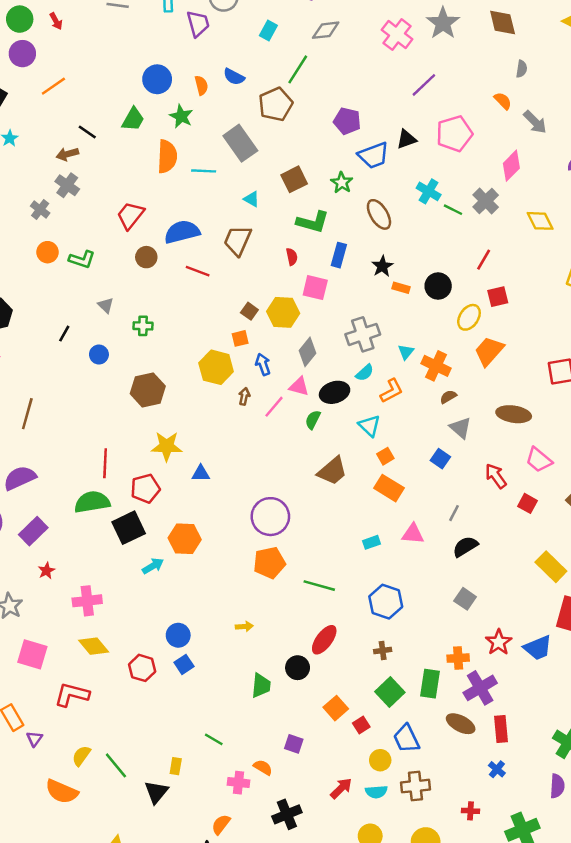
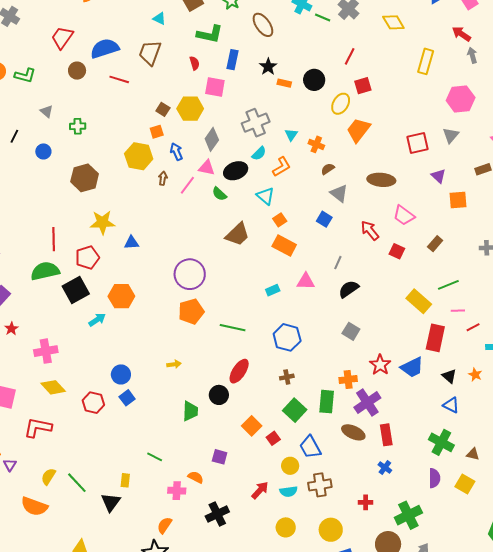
orange cross: (436, 366) -> (316, 144), size x0.7
green semicircle: (313, 420) -> (219, 194), turned -70

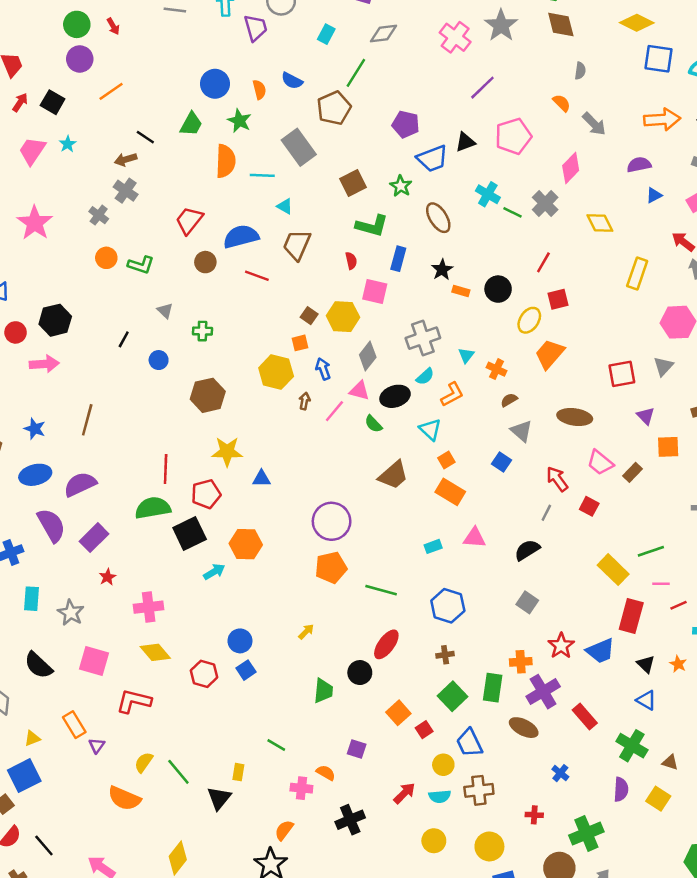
cyan triangle: (159, 19) -> (285, 206), moved
brown rectangle: (435, 244) -> (633, 472), moved
gray line: (338, 263) -> (546, 513), moved
yellow arrow: (174, 364) -> (306, 632), turned -40
red rectangle: (386, 435) -> (585, 716), moved, turned -35

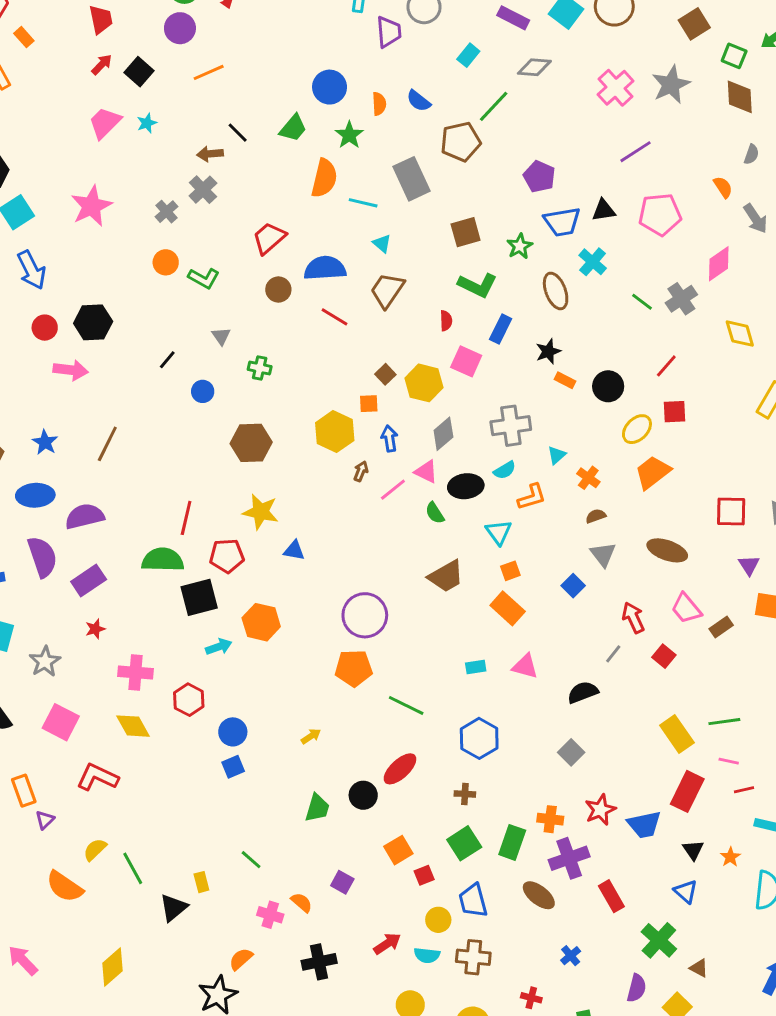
cyan cross: (488, 194) -> (593, 262), moved
red hexagon: (204, 674) -> (189, 700), moved
yellow rectangle: (238, 772) -> (201, 882), turned -35

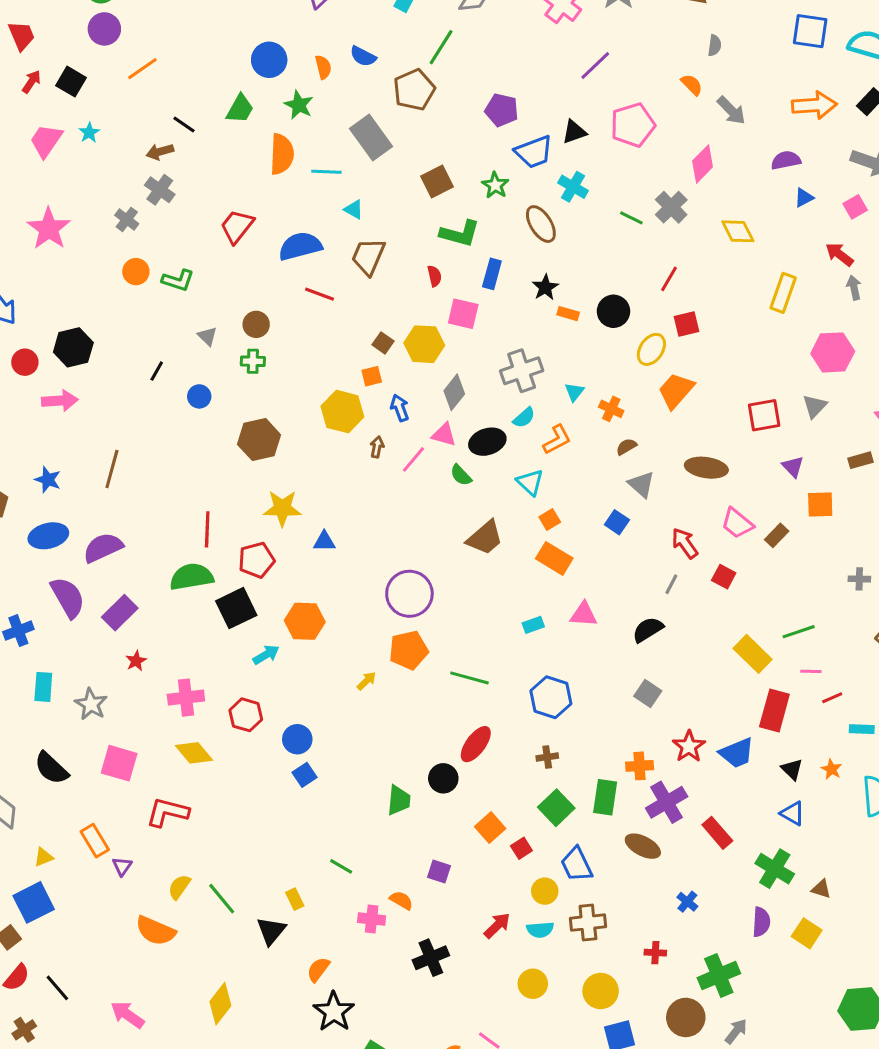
brown circle: (278, 290) -> (256, 324), moved
yellow arrow: (311, 736) -> (366, 681), moved
orange semicircle: (241, 959) -> (318, 969), moved

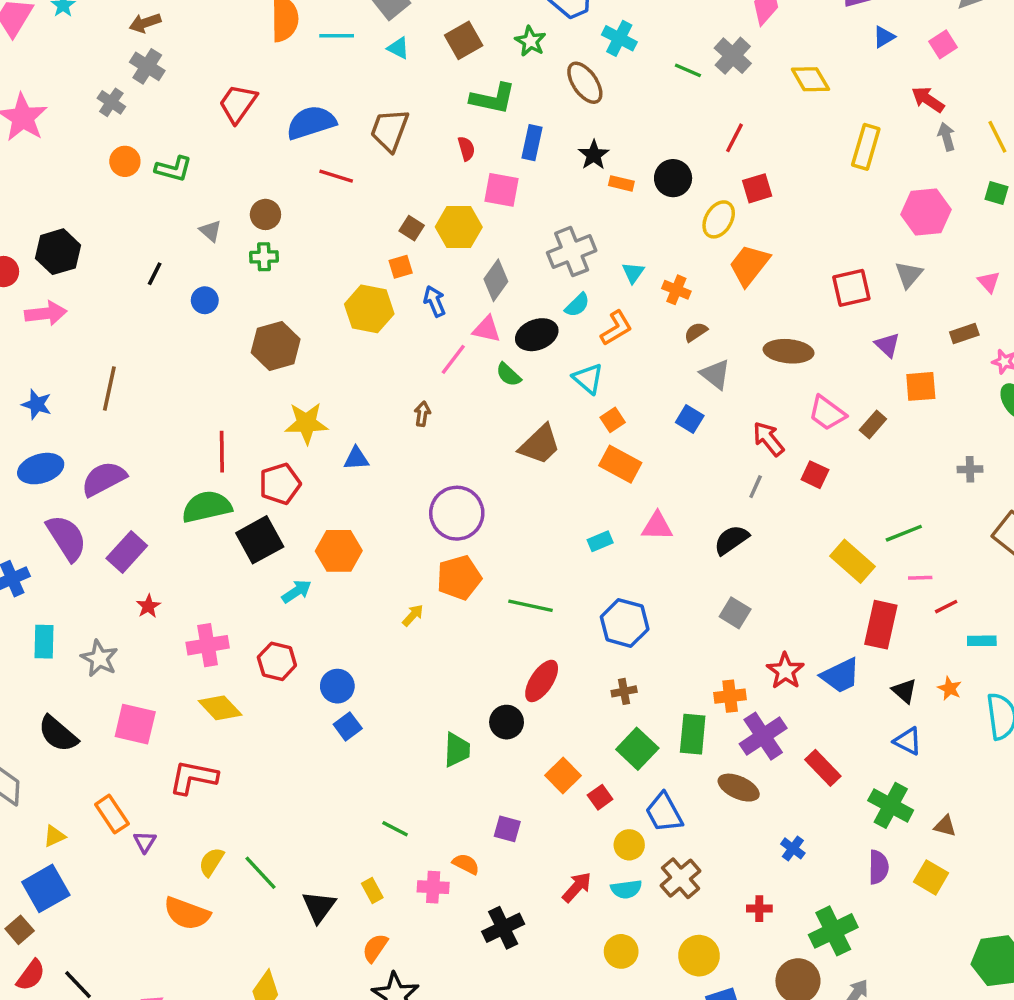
cyan triangle: (354, 210) -> (398, 48), moved
brown arrow: (377, 447) -> (422, 414), moved
yellow rectangle: (295, 899) -> (372, 891), moved
brown cross: (588, 923) -> (680, 878), turned -32

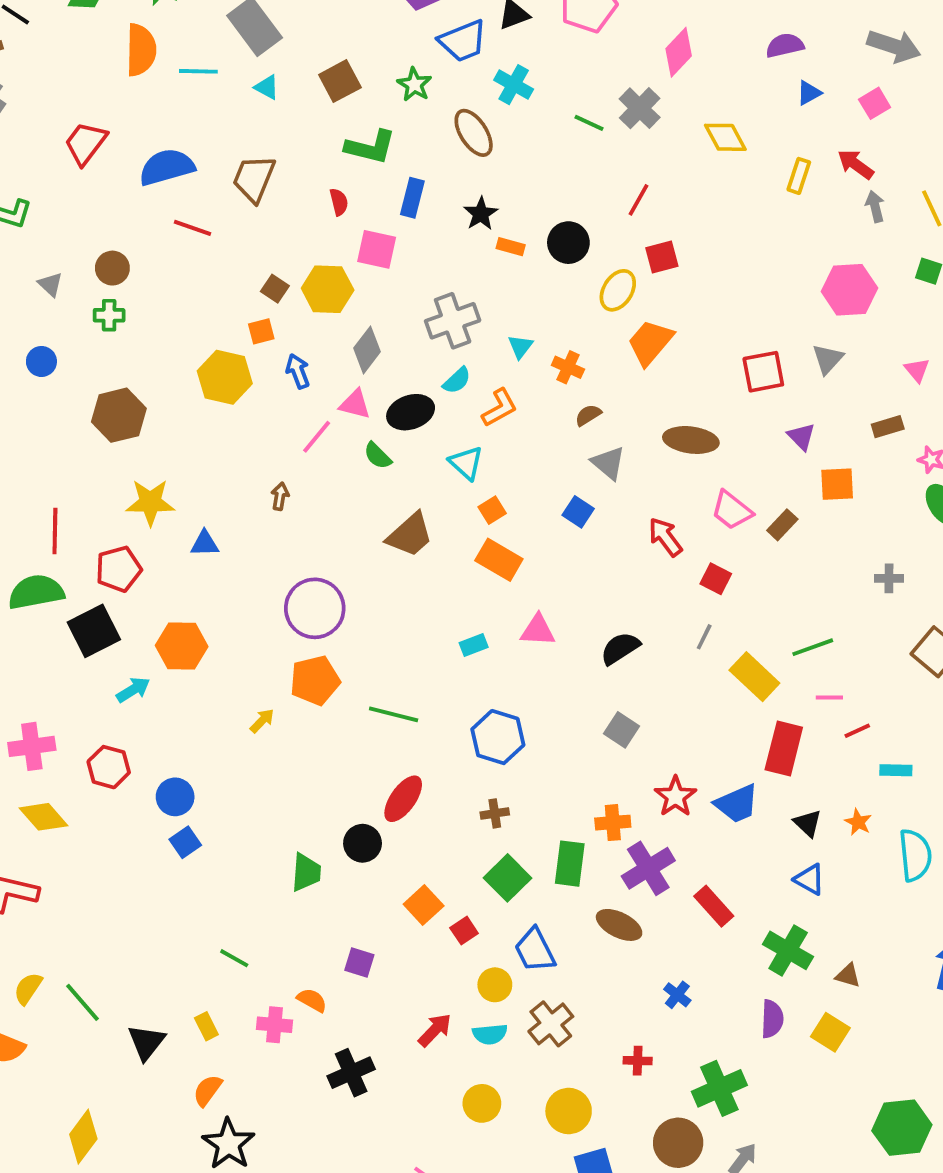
yellow rectangle: (866, 147) -> (799, 176), moved, size x0.7
gray line: (756, 487) -> (704, 637), moved

